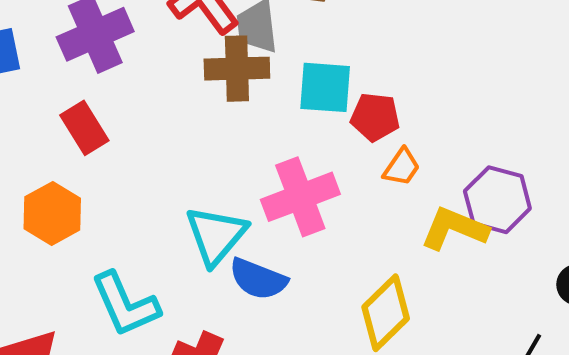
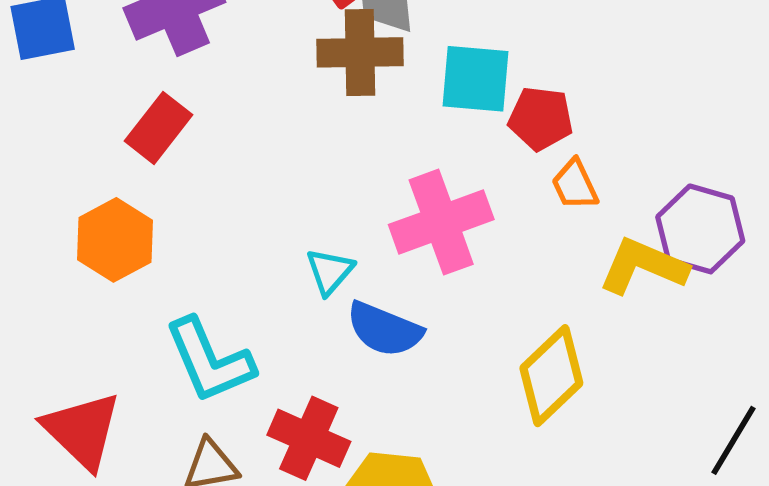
red rectangle: (84, 128) -> (158, 128), turned 69
orange trapezoid: (402, 167) -> (575, 185), turned 120
cyan triangle: (216, 235) -> (330, 271), size x0.6

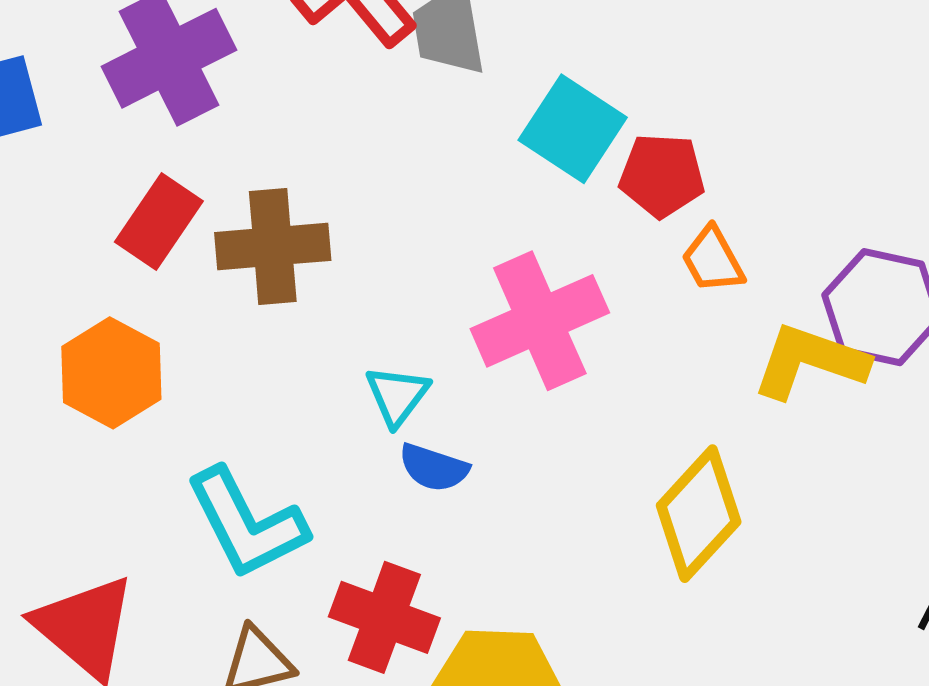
brown cross: (360, 52) -> (273, 246), moved
cyan square: (476, 79) -> (573, 129), turned 32
blue semicircle: (384, 329) -> (434, 468), moved, size x0.7

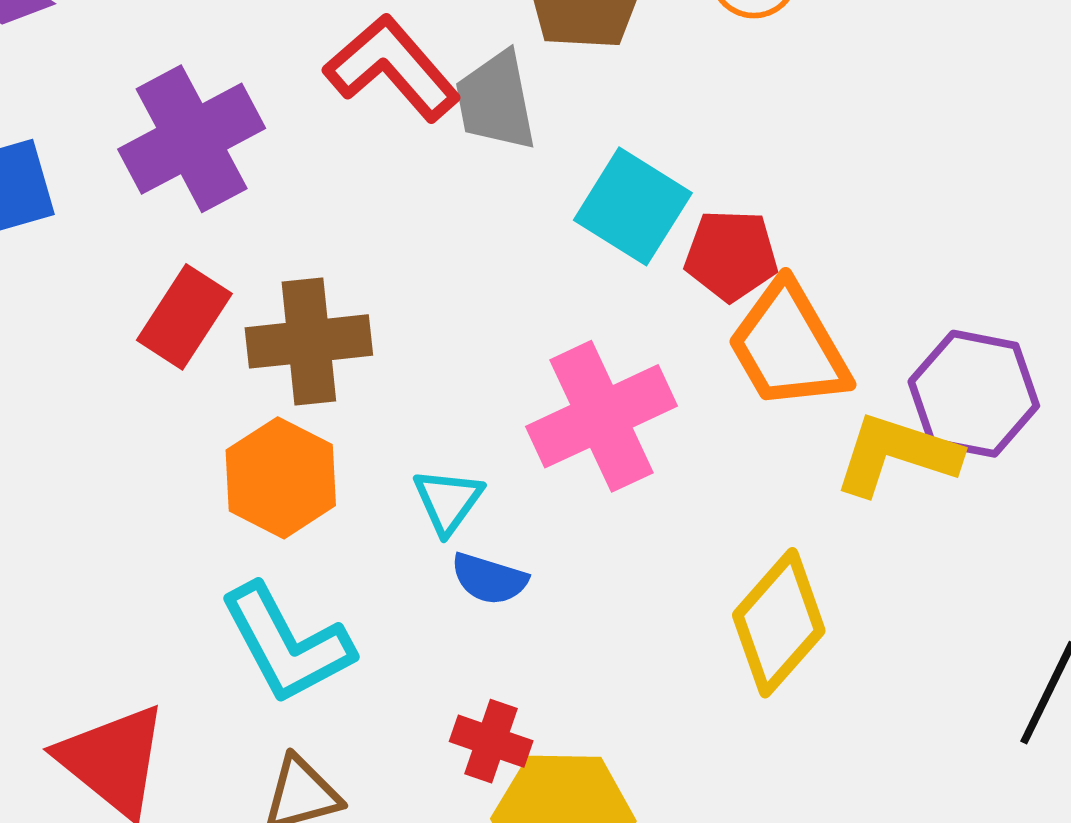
orange trapezoid: (713, 260) -> (788, 346), size x1.8
orange hexagon: (111, 373) -> (281, 478), moved
red cross: (384, 617) -> (491, 741), moved, size x0.7

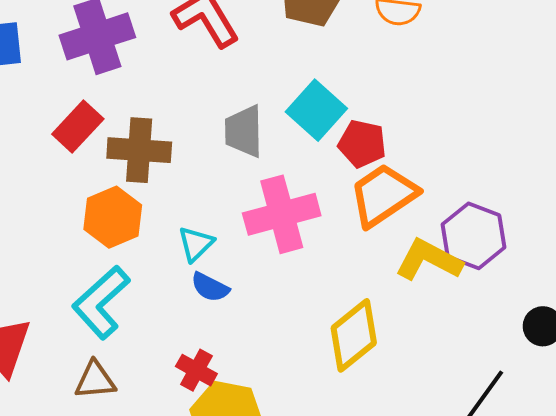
gray trapezoid: (496, 101) -> (244, 131), moved
orange trapezoid: (788, 346) -> (383, 195), turned 76
cyan L-shape: (287, 644) -> (101, 302), turned 66

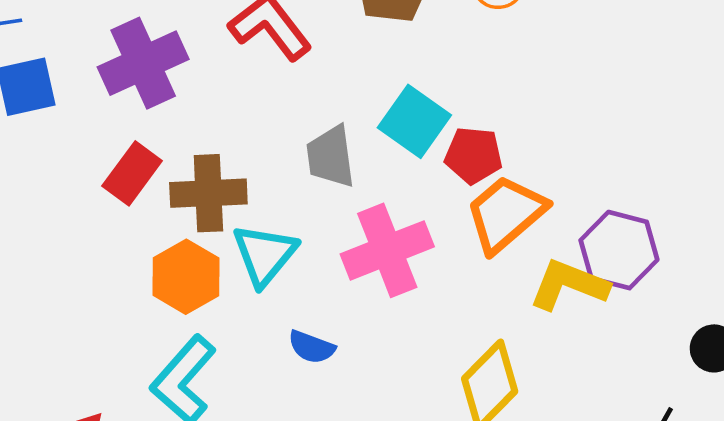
cyan triangle: (196, 244) -> (265, 255), moved, size x1.5

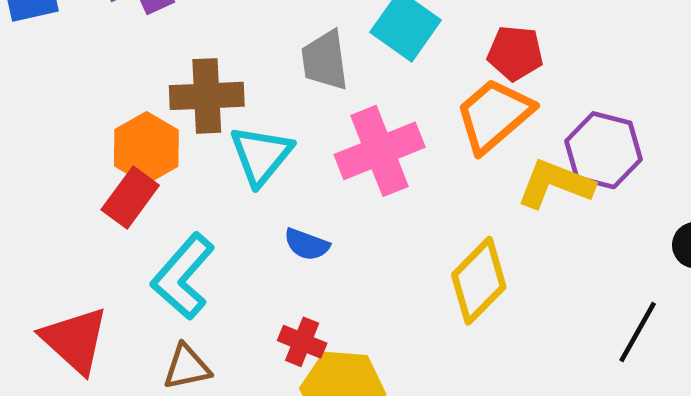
red pentagon: (474, 155) -> (515, 53), moved
red rectangle: (132, 173) -> (130, 197), moved
orange hexagon: (186, 277) -> (146, 148), moved

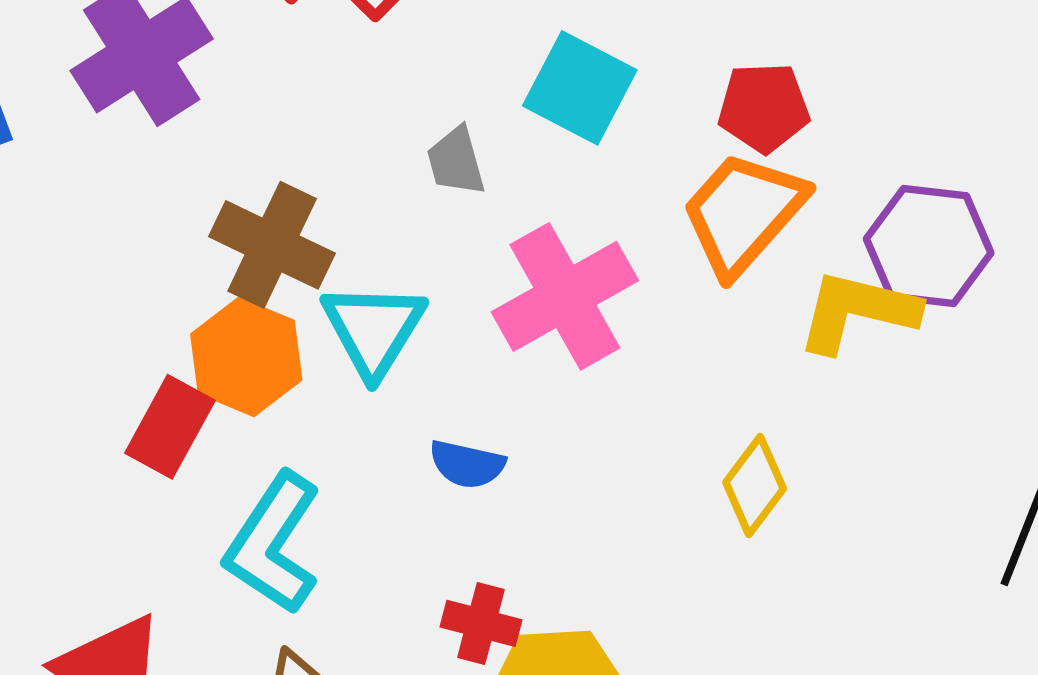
gray trapezoid: (325, 60) -> (456, 161), size x0.7
brown cross: (207, 96) -> (272, 245), turned 36
orange hexagon: (146, 148) -> (246, 357), moved
yellow diamond: (479, 281) -> (755, 486), size x0.7

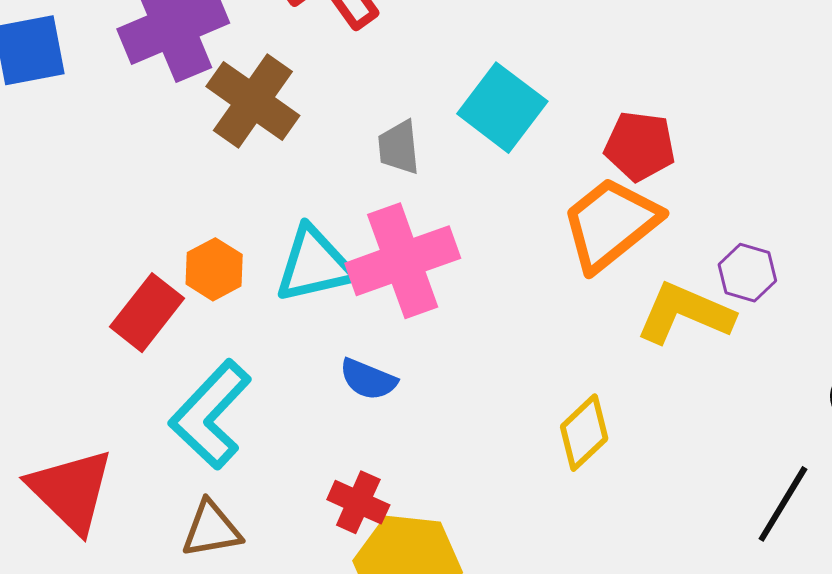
brown cross: (272, 245) -> (253, 101), moved
purple hexagon: (929, 246) -> (747, 273), size x0.6
pink cross: (565, 296) -> (403, 261), moved
cyan triangle: (373, 329) -> (314, 265), turned 36
orange hexagon: (246, 357) -> (214, 269), size x0.7

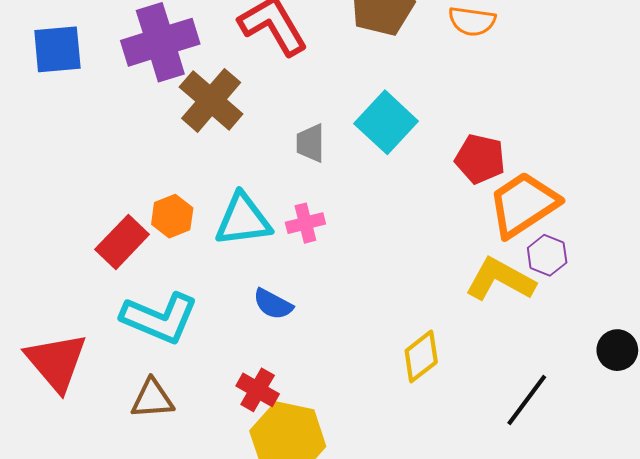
orange trapezoid: (611, 224) -> (523, 204), moved
pink cross: (403, 261) -> (305, 223), size x0.5
cyan L-shape: (210, 415) -> (160, 318), turned -116
black line: (783, 504) -> (527, 400), moved

